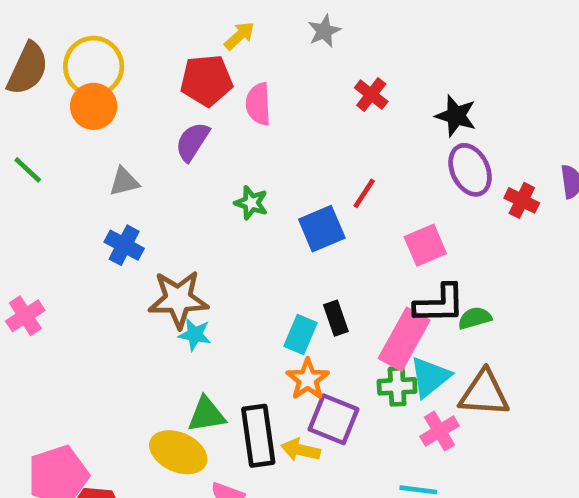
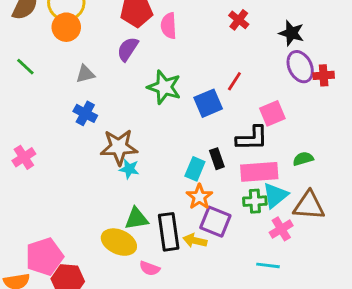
red cross: (522, 200) -> (324, 75), moved, turned -30
green star: (251, 203) -> (164, 87), size x1.6
black L-shape: (439, 304) -> (252, 138), moved
pink rectangle: (404, 339) -> (259, 172), turned 57

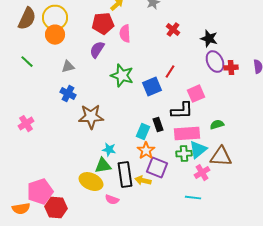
cyan star: (129, 169) -> (109, 150), moved

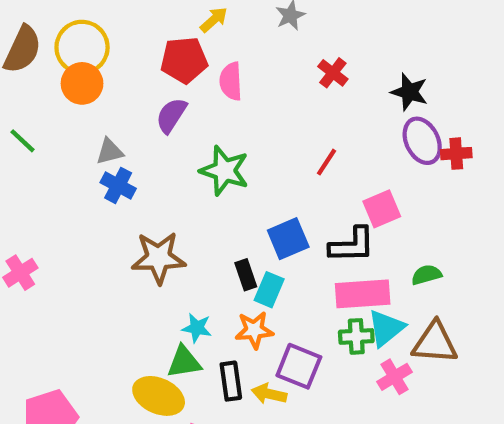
blue square: (152, 87) -> (288, 239), moved
blue cross: (68, 94) -> (118, 185), moved
black rectangle: (158, 125) -> (246, 275), moved
orange star: (146, 151) -> (254, 330), moved, turned 30
black rectangle: (125, 175) -> (231, 381), size x0.7

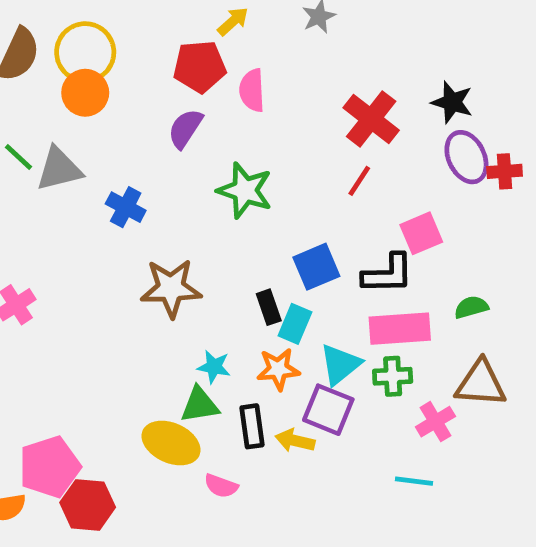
red cross: (333, 73) -> (371, 119), moved, size x1.6
gray triangle: (110, 151) -> (59, 169), moved, size x1.5
cyan triangle: (386, 328) -> (340, 364), moved

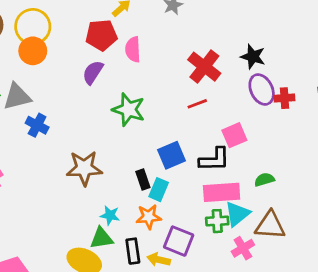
red line: (359, 181) -> (197, 104), turned 36
blue cross: (126, 207) -> (37, 125), moved
cyan triangle: (340, 364) -> (237, 214), moved

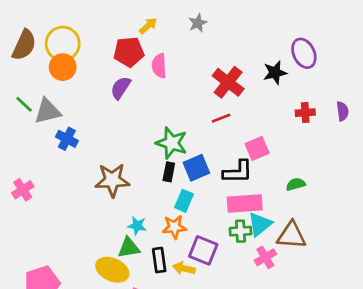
black star: (253, 57) -> (275, 73), turned -30
purple ellipse: (262, 89) -> (304, 53), moved
green star: (129, 109) -> (172, 143), moved
black rectangle: (143, 180) -> (169, 172), moved, turned 30
green semicircle: (264, 180) -> (296, 184), moved

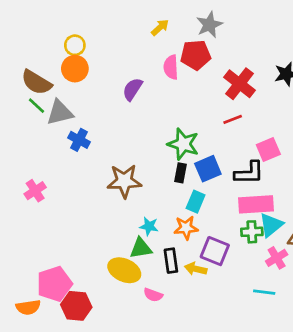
gray star: (198, 23) -> (209, 25), size x1.4
yellow circle: (63, 44) -> (75, 45), size x0.6
brown semicircle: (24, 45) -> (36, 82), moved, turned 96
red pentagon: (129, 52) -> (196, 55), moved

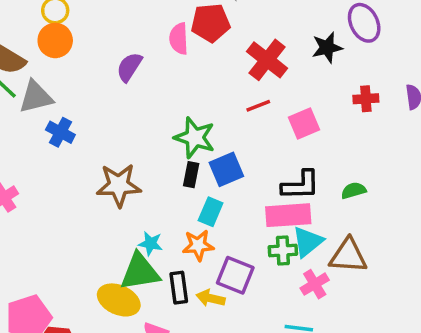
pink square: (268, 150) -> (304, 123), moved
black L-shape: (249, 173) -> (301, 185), moved
green triangle: (141, 248) -> (140, 272), size x1.4

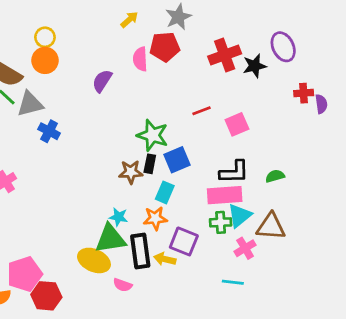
red cross: (267, 60) -> (225, 55), moved, turned 32
red cross: (366, 99) -> (304, 93), moved
brown star: (119, 185) -> (131, 172), moved, size x0.7
black rectangle: (179, 288) -> (140, 251), size x1.4

